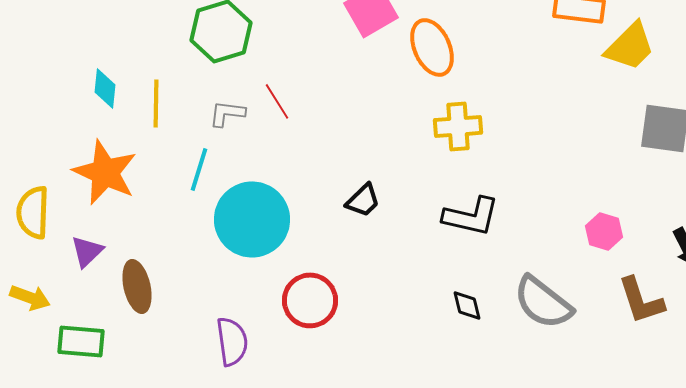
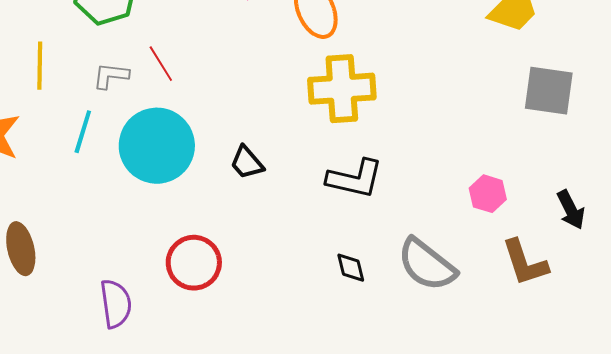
yellow cross: (458, 126) -> (342, 89), size x1.4
black trapezoid: (363, 200) -> (247, 163), turned 93
cyan circle: (252, 219) -> (157, 146), moved

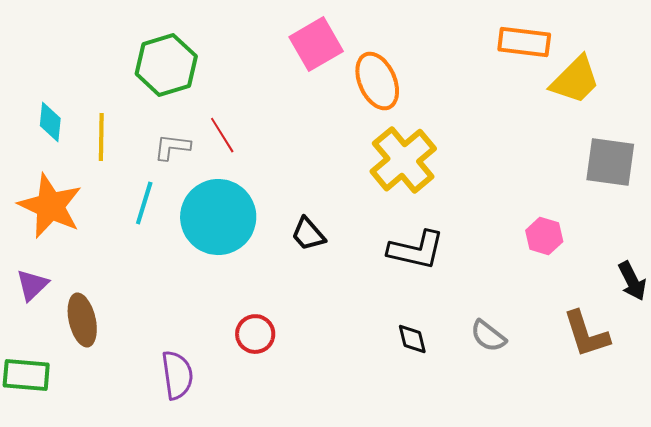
yellow cross: (342, 89) -> (403, 160), turned -36
pink hexagon: (488, 194) -> (544, 236), moved
red circle: (194, 263) -> (255, 334), size x0.7
gray semicircle: (427, 265) -> (488, 336), size x0.6

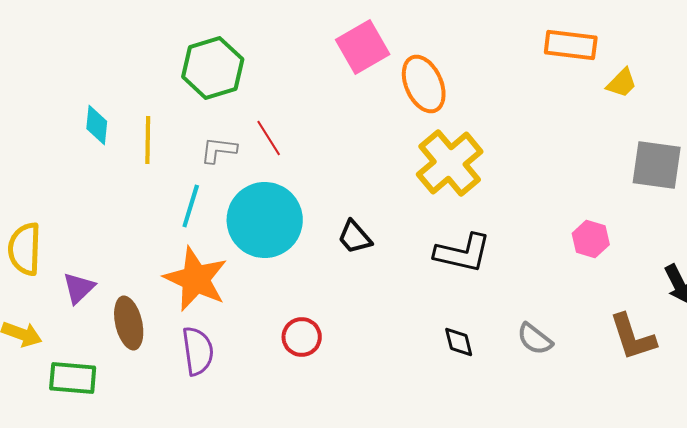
yellow trapezoid: (575, 80) -> (622, 83), size x0.6
orange star: (50, 206) -> (196, 279), moved
purple semicircle: (177, 375) -> (198, 351), moved

